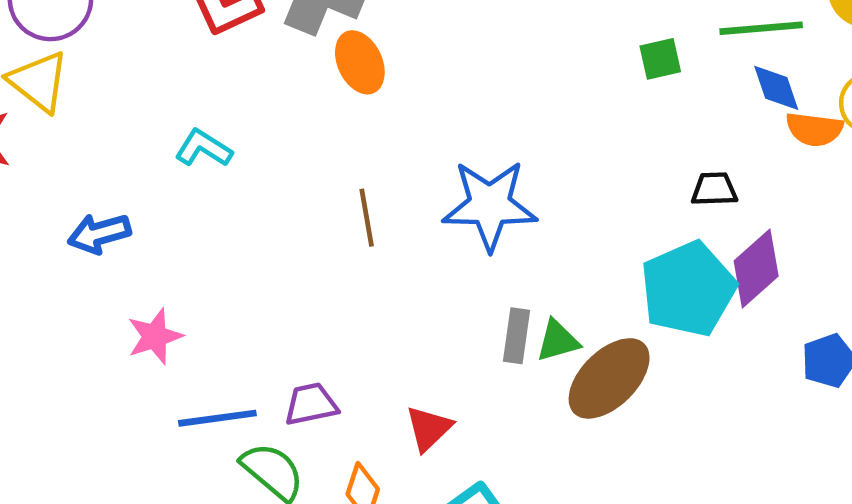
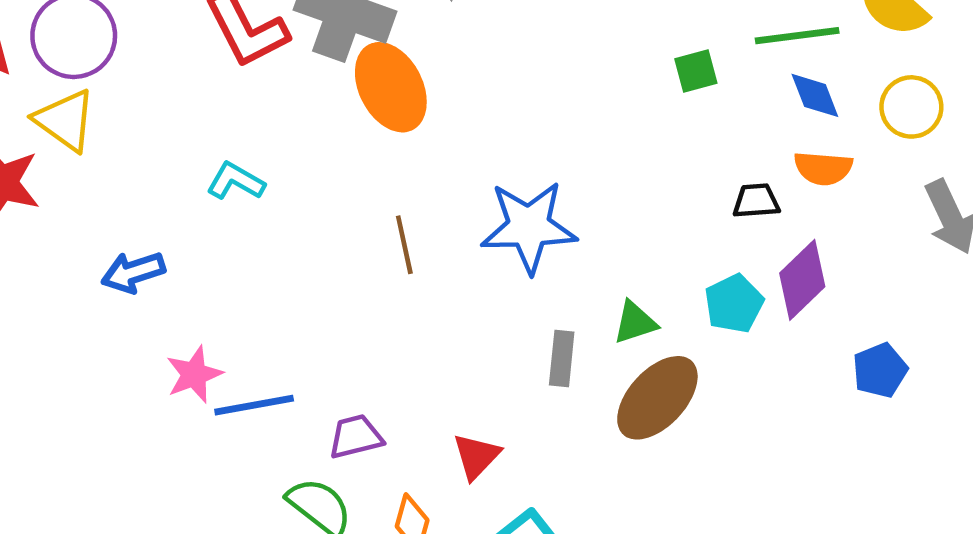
orange ellipse: (360, 62) -> (391, 87), size x1.4
orange semicircle: (814, 129) -> (823, 168), moved
cyan pentagon: (688, 289) -> (734, 304), size x0.6
green triangle: (558, 341) -> (635, 322), moved
blue line: (217, 418) -> (254, 405), moved

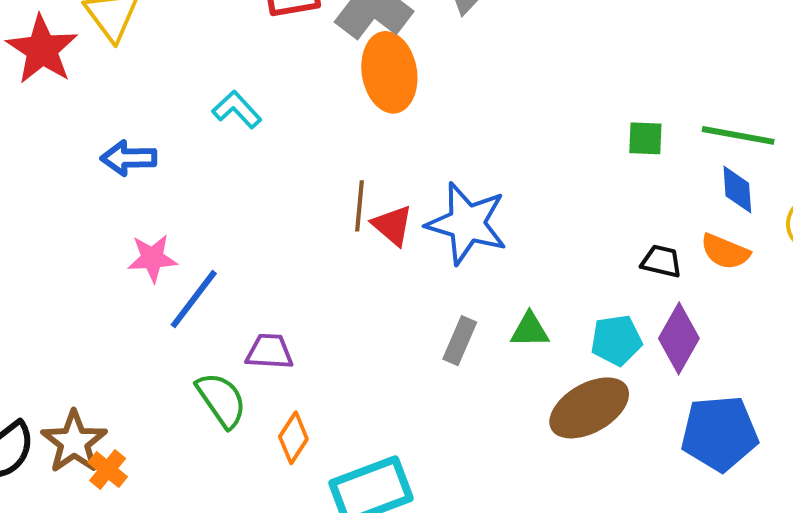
purple diamond: (802, 280) -> (679, 338), turned -34
blue pentagon: (880, 370) -> (719, 433), size x1.6
brown ellipse: (657, 398) -> (589, 408), moved
blue line: (254, 405) -> (194, 299), turned -60
red triangle: (476, 456) -> (392, 225), moved, turned -51

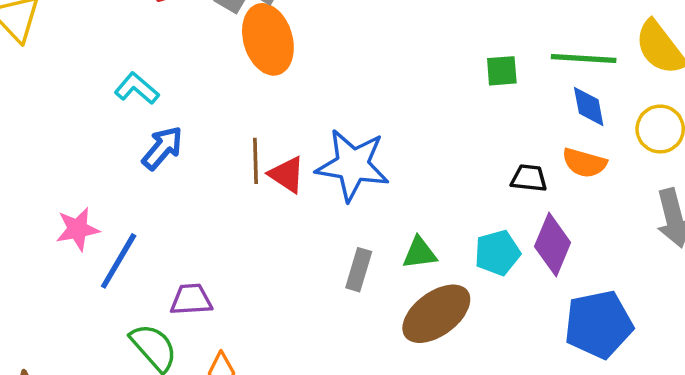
blue arrow: (129, 158) -> (162, 148), moved, turned 138
brown ellipse: (589, 408) -> (436, 314), moved

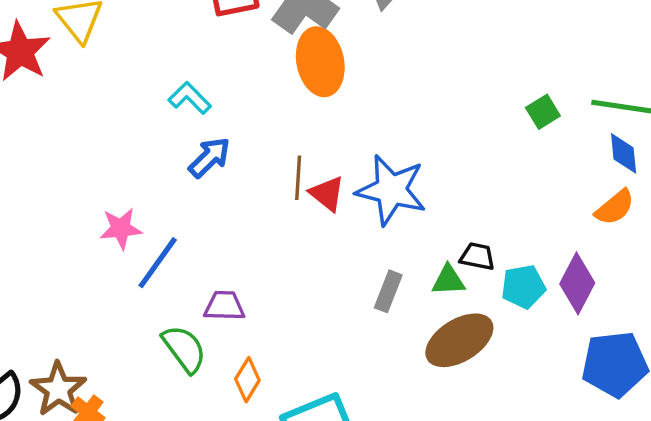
green square: (502, 71) -> (543, 112), turned -32
orange semicircle: (584, 163) -> (615, 207), turned -60
black trapezoid: (529, 178) -> (477, 256), moved

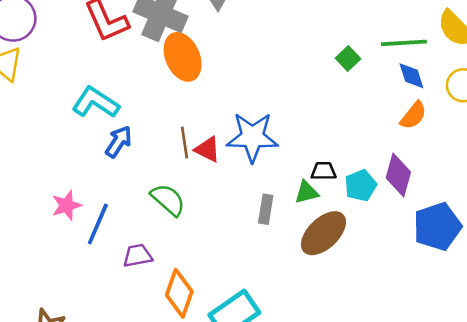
cyan L-shape: (190, 98) -> (96, 102), size x1.5
purple trapezoid: (224, 306) -> (138, 256), moved
green semicircle: (184, 349) -> (168, 200), moved
orange diamond: (247, 380) -> (179, 293), size x1.5

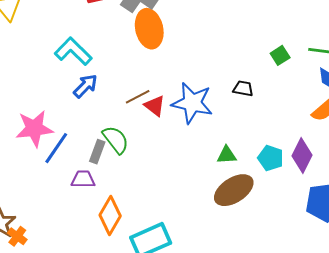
brown line: (184, 142) -> (138, 97), turned 60
black trapezoid: (323, 171) -> (243, 89), moved
cyan pentagon: (361, 185) -> (271, 158), turned 30
pink star: (67, 205) -> (34, 129), size x1.5
gray rectangle: (266, 209) -> (97, 152), moved

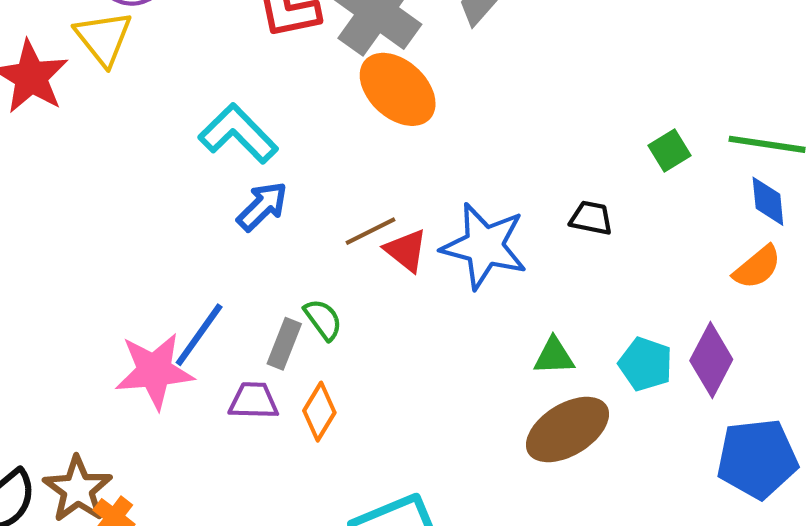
orange ellipse: (149, 29) -> (398, 89), turned -36
pink star: (34, 129) -> (154, 371), moved
green semicircle: (116, 140) -> (323, 319), size x0.7
orange diamond: (110, 215) -> (319, 412), moved, size x0.7

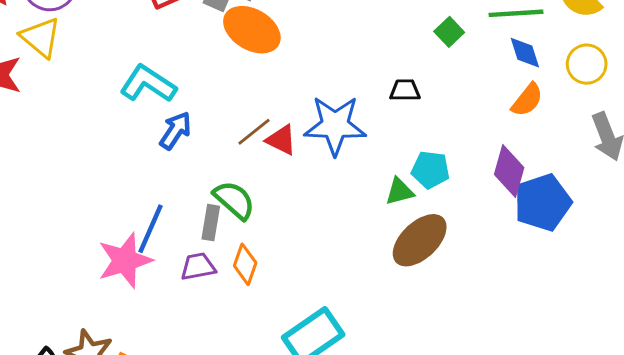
green semicircle: (323, 319) -> (234, 200), size x1.4
cyan pentagon: (646, 364) -> (430, 170), moved
blue pentagon: (757, 459) -> (543, 202), moved

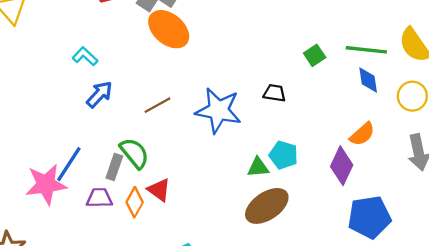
cyan L-shape: (148, 84) -> (85, 56), size x0.6
orange semicircle: (527, 100) -> (362, 134), moved
red triangle: (281, 140) -> (159, 190), moved
blue pentagon: (543, 202) -> (369, 217), moved

